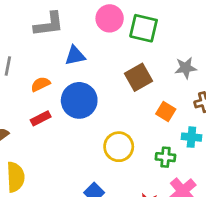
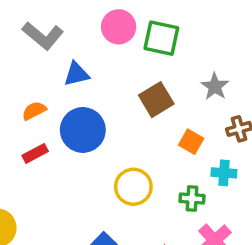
gray L-shape: (49, 24) -> (43, 36), turned 48
gray star: (186, 68) -> (215, 86), turned -30

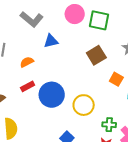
blue circle: (83, 130) -> (52, 95), moved
green cross: (192, 199) -> (109, 125), moved

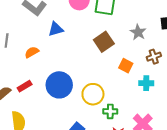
red rectangle: (28, 86) -> (25, 86), moved
green cross: (109, 125) -> (110, 111), moved

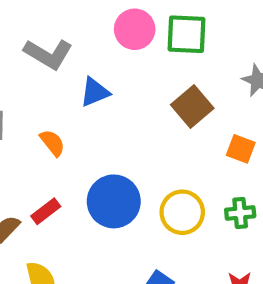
orange semicircle: (32, 52) -> (52, 143), turned 88
green cross: (110, 111) -> (240, 213), moved

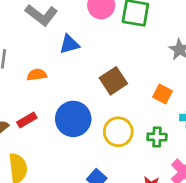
brown square: (192, 107) -> (113, 81), moved
orange semicircle: (52, 143) -> (37, 75), turned -66

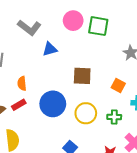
orange semicircle: (37, 75) -> (22, 83), moved, turned -88
brown square: (113, 81) -> (82, 76), turned 36

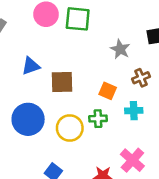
blue triangle: (50, 49) -> (31, 66), moved
green cross: (114, 117) -> (98, 119), moved

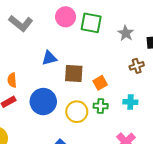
gray star: (120, 49) -> (126, 33), moved
brown cross: (141, 78) -> (137, 66), moved
orange square: (108, 91) -> (100, 83), moved, turned 32

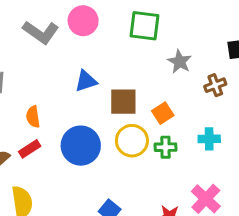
pink circle: (66, 17) -> (83, 21), moved
gray star: (126, 33) -> (180, 62), moved
yellow circle: (77, 112) -> (132, 141), moved

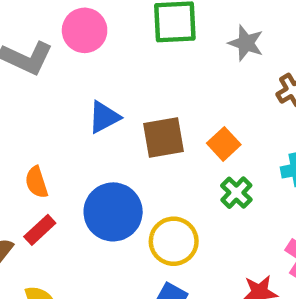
gray star: (180, 62) -> (246, 43), moved
yellow circle: (132, 141) -> (174, 241), moved
green cross: (166, 147) -> (236, 193), turned -35

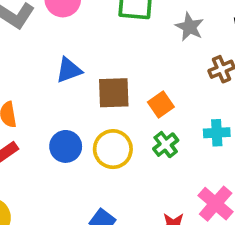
blue circle: (113, 212) -> (66, 146), size x0.7
yellow circle: (174, 241) -> (113, 149), moved

